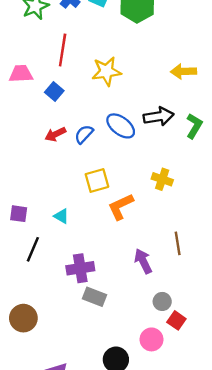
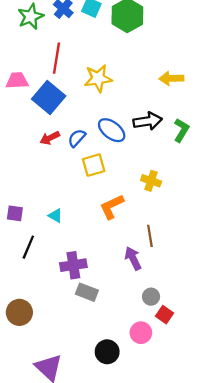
blue square: (54, 92) -> (49, 98), size x1.8
yellow square: (97, 180) -> (94, 165), moved
brown line: (178, 243) -> (150, 236), moved

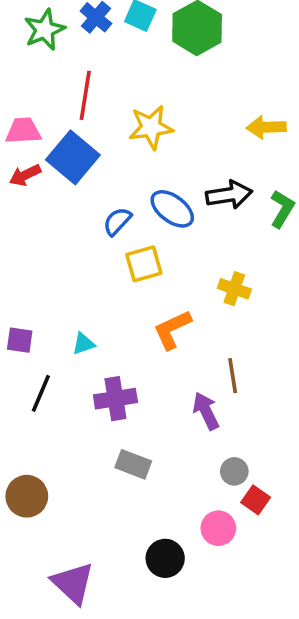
red arrow: (50, 138) -> (25, 175), moved
cyan triangle: (55, 216) -> (84, 344), turned -49
purple cross: (73, 265) -> (115, 399), moved

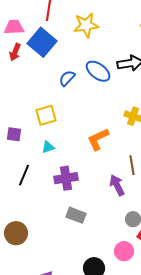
red arrow: (25, 175) -> (15, 52), turned -42
yellow square: (144, 264) -> (46, 115), moved
purple square: (20, 340) -> (14, 134), moved

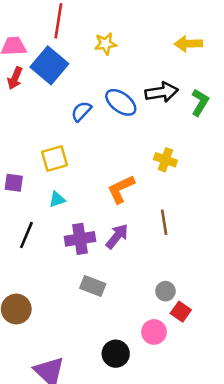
yellow star: (86, 25) -> (106, 44), size x0.7
purple arrow: (117, 185) -> (117, 236), moved, turned 65

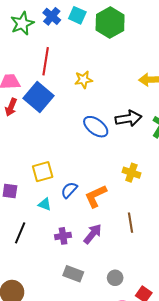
blue semicircle: (81, 111) -> (69, 190), moved
cyan triangle: (57, 199) -> (45, 204), turned 40
purple cross: (80, 239) -> (63, 236), size x0.7
gray circle: (165, 291) -> (115, 278), moved

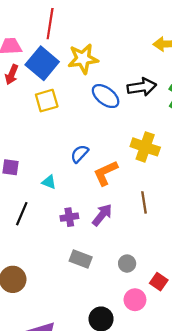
yellow star: (83, 80) -> (83, 59), moved, size x1.5
yellow square: (43, 172) -> (47, 101), moved
yellow cross: (131, 173) -> (145, 147), size x1.4
blue semicircle: (69, 190) -> (80, 154), moved

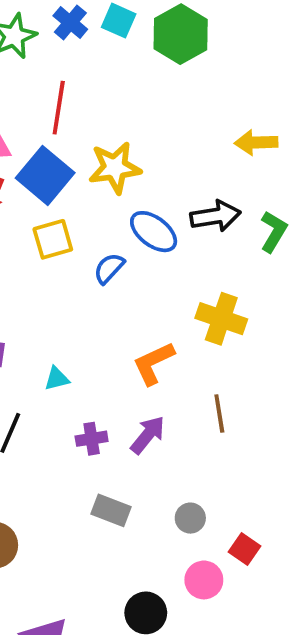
blue semicircle: (80, 154) -> (109, 268), moved
cyan triangle: (49, 182) -> (57, 379), turned -35

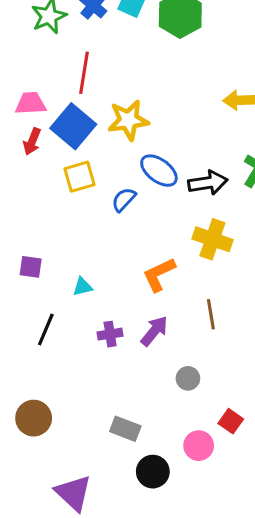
black arrow: (215, 216) -> (208, 183), moved
gray rectangle: (111, 510) -> (125, 429), moved
gray circle: (190, 518) -> (188, 378), moved

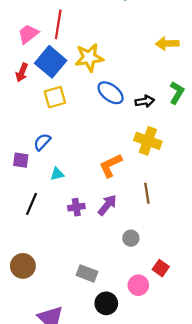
pink trapezoid: (31, 103) -> (28, 34), moved, turned -35
black arrow: (208, 183) -> (145, 101), size x0.7
blue semicircle: (124, 200) -> (42, 142), moved

